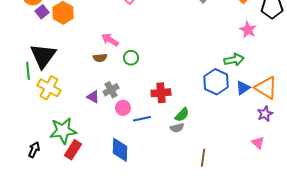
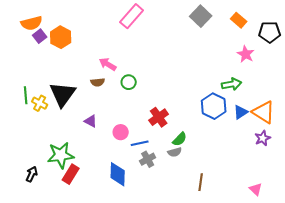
black triangle: (43, 56) -> (63, 94), moved
yellow cross: (49, 88) -> (40, 103), moved, size x0.7
gray cross: (111, 90) -> (148, 159), moved
red cross: (161, 93) -> (159, 117), turned -30
pink triangle: (258, 143) -> (256, 189), moved

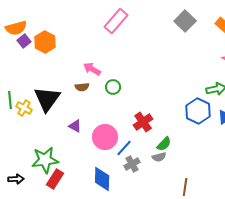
pink circle: (121, 132) -> (105, 137), size x1.6
blue line: (140, 143) -> (124, 148), turned -36
black arrow: (32, 174) -> (16, 179), turned 63

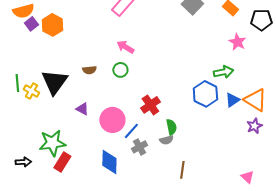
pink arrow: (92, 69) -> (125, 47), moved
green semicircle: (164, 144) -> (171, 127), turned -56
brown line: (185, 187) -> (182, 170), moved

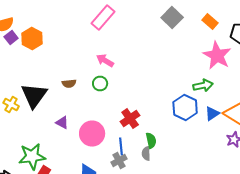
pink star: (237, 42) -> (217, 56), size x1.6
blue line: (131, 131) -> (121, 146), moved, turned -48
gray semicircle: (166, 140) -> (146, 154), turned 104

